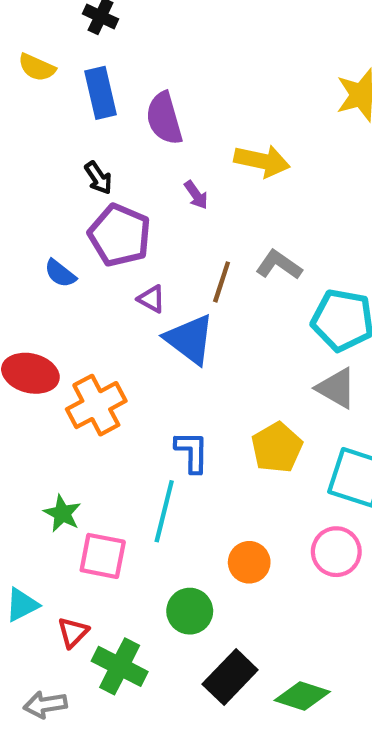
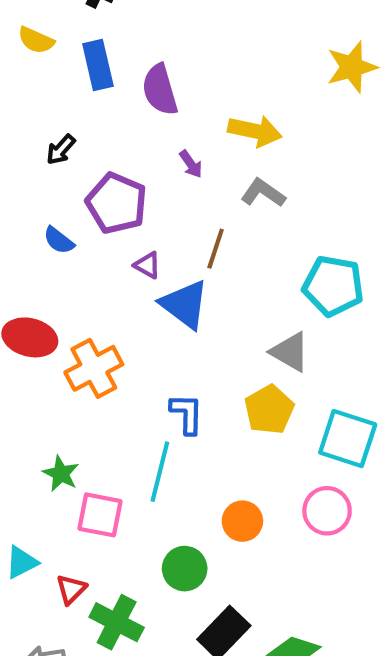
black arrow: (98, 178) -> (61, 150), moved, turned 76
gray L-shape: (279, 265) -> (263, 193), moved
gray triangle: (336, 388) -> (290, 352), moved

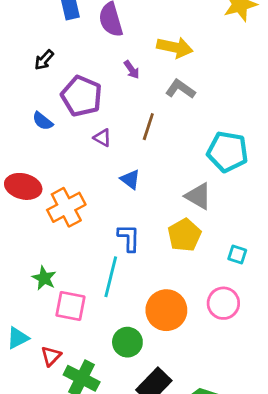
blue triangle: (185, 304) -> (130, 179), moved, size x0.6
cyan square: (348, 439) -> (237, 255), size x0.5
orange circle: (242, 521) -> (166, 310), size x1.5

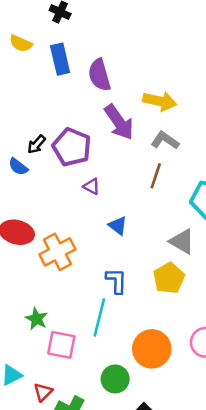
black arrow: (44, 60) -> (36, 144), moved
purple arrow: (132, 70) -> (119, 122), size x2.0
blue semicircle: (43, 121) -> (18, 167), moved
brown line: (148, 127) -> (156, 176), moved

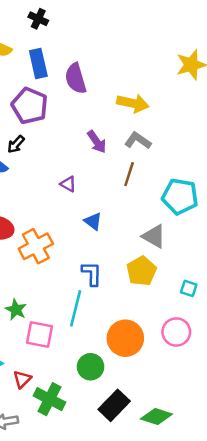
purple arrow: (119, 122) -> (97, 142), moved, size x0.7
purple pentagon: (72, 147) -> (30, 106), moved

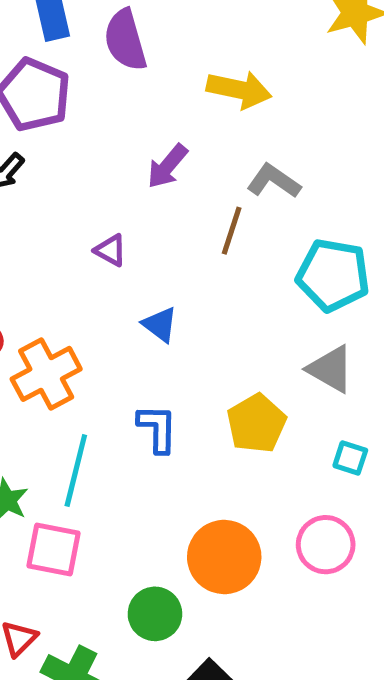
gray L-shape: (138, 141) -> (274, 181), moved
purple arrow: (97, 142) -> (167, 166), turned 75
gray triangle: (154, 236) -> (331, 369), moved
cyan line: (76, 308) -> (76, 470), moved

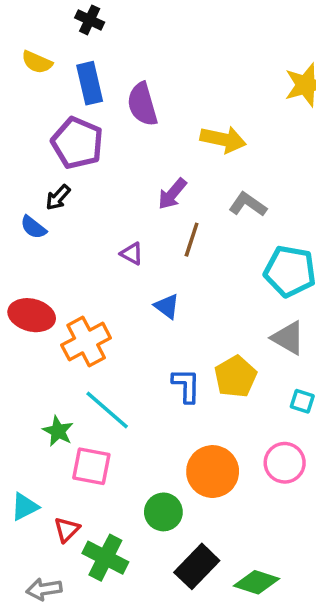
brown line: (232, 231) -> (192, 240), moved
blue L-shape: (157, 428) -> (186, 385), moved
cyan line: (76, 470) -> (107, 410), turned -63

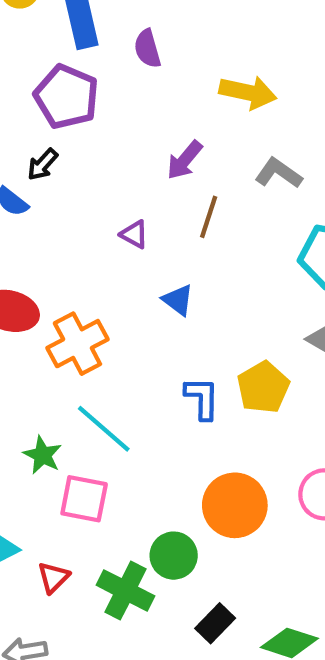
purple semicircle: (142, 104) -> (147, 49), size x0.7
green cross: (105, 558) -> (126, 591), moved
black rectangle: (197, 566) -> (215, 623), size x0.7

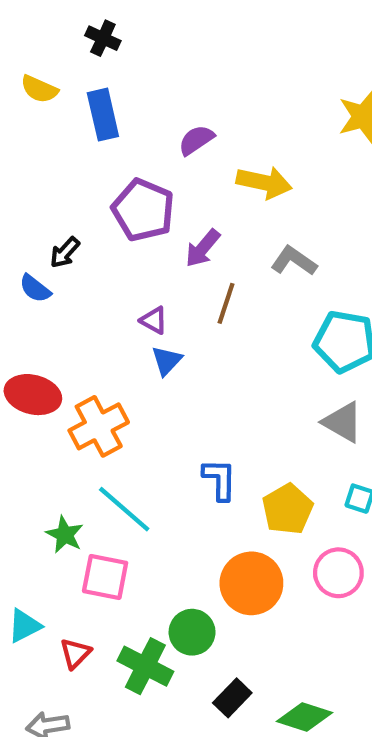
purple semicircle: (147, 49) -> (196, 140), moved, turned 72
purple pentagon: (67, 97) -> (143, 210), moved
blue triangle: (178, 300) -> (167, 361), moved, turned 36
yellow pentagon: (263, 387) -> (287, 509), moved

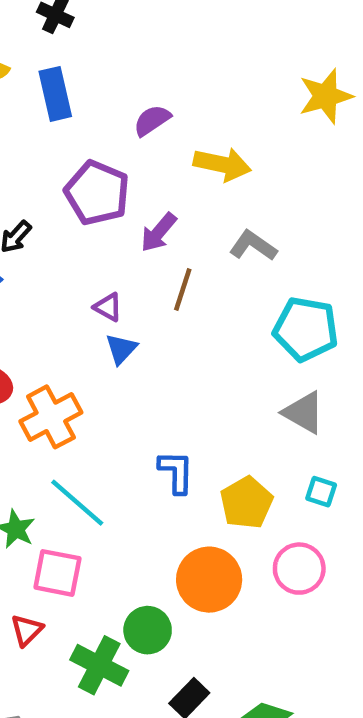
red triangle: (75, 653) -> (27, 630), moved

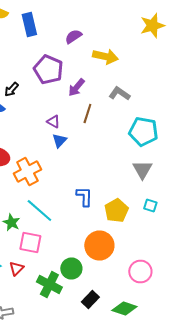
gray triangle: (304, 413) -> (142, 170), turned 30
pink circle: (299, 569) -> (140, 272), moved

